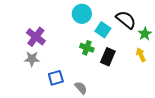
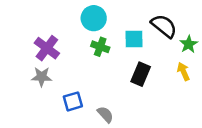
cyan circle: (82, 14) -> (94, 18), moved
cyan square: (103, 30) -> (134, 39), turned -35
green cross: (87, 48) -> (100, 47), moved

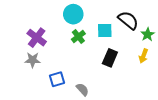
green cross: (100, 47) -> (78, 37), turned 32
yellow arrow: (183, 72) -> (143, 56), turned -136

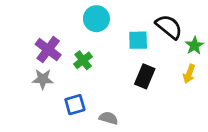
green cross: (78, 37) -> (83, 60), moved
gray semicircle: (82, 89) -> (109, 118), turned -32

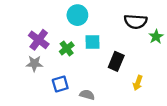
black semicircle: (169, 27) -> (136, 22), turned 145
cyan square: (138, 40) -> (93, 42), moved
yellow arrow: (189, 74) -> (138, 83), moved

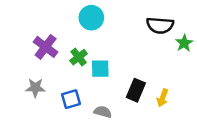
cyan square: (93, 42) -> (100, 69), moved
black rectangle: (116, 61) -> (136, 90), moved
gray star: (34, 64) -> (35, 88), moved

